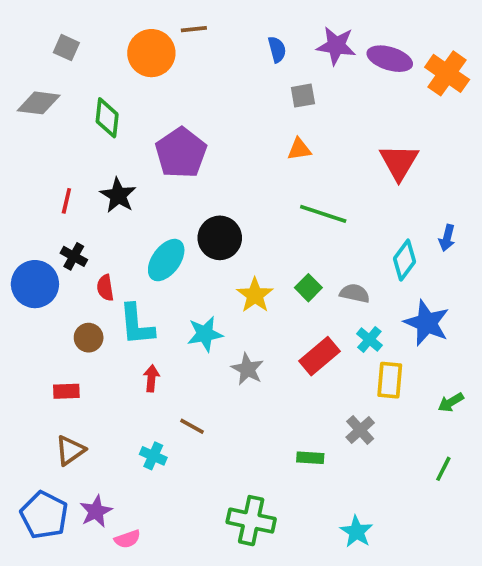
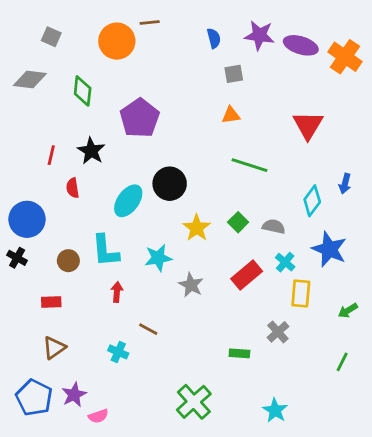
black cross: (74, 256) -> (17, 258), moved
red semicircle: (105, 288) -> (73, 188), moved
green cross: (251, 521) -> (194, 402), turned 36

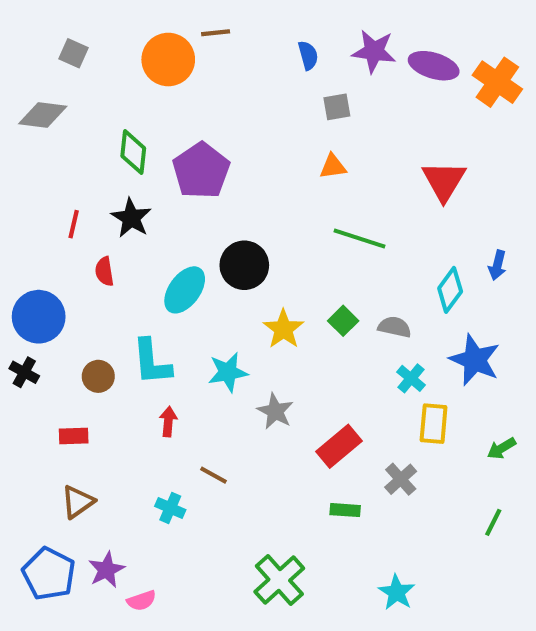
green diamond: (83, 91) -> (133, 152), moved
red rectangle: (247, 275) -> (339, 446), moved

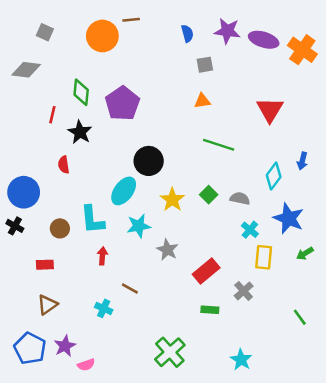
red line: (74, 224) -> (52, 115), moved
cyan ellipse: (185, 290) -> (124, 191), moved
green arrow: (501, 448) -> (305, 253), moved
green line: (493, 522) -> (300, 317), turned -63

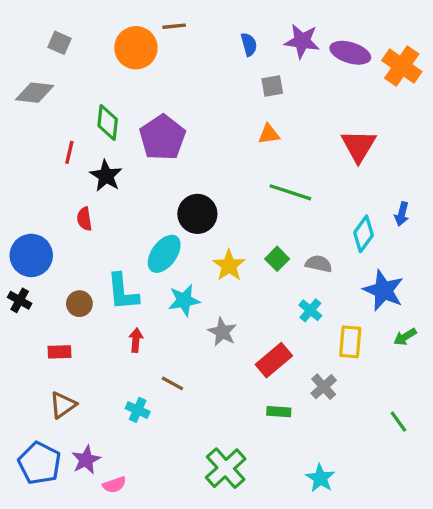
cyan cross: (250, 230) -> (310, 310), moved

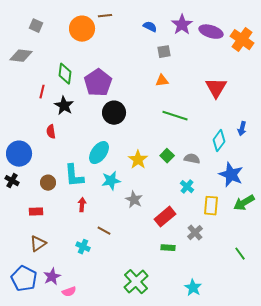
purple star: (302, 41) -> (182, 25), turned 30
blue semicircle: (249, 44) -> (150, 27), turned -48
black circle: (197, 214) -> (114, 113), moved
green arrow: (405, 337) -> (244, 203), size x1.5

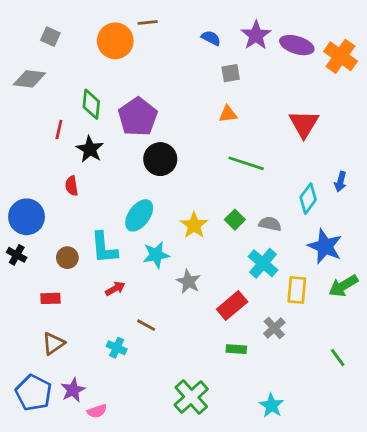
cyan cross: (187, 187) -> (263, 263), size x1.5
red arrow: (82, 205) -> (115, 289), turned 56

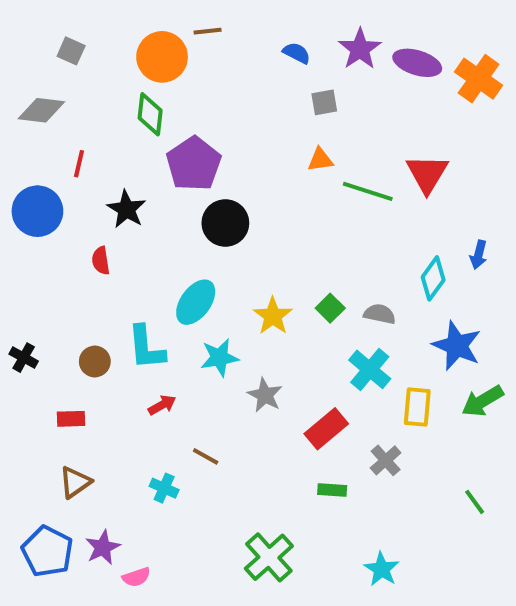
green diamond: (91, 104) -> (150, 114), moved
red line: (59, 130) -> (79, 164), moved
green line: (246, 163) -> (368, 191), moved
blue circle: (27, 217) -> (37, 211), moved

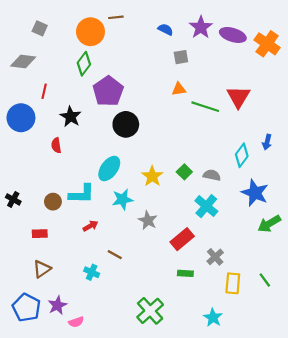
green diamond: (150, 114) -> (84, 64), turned 30
cyan L-shape: (146, 348) -> (82, 194), turned -84
yellow rectangle: (417, 407) -> (233, 283), moved

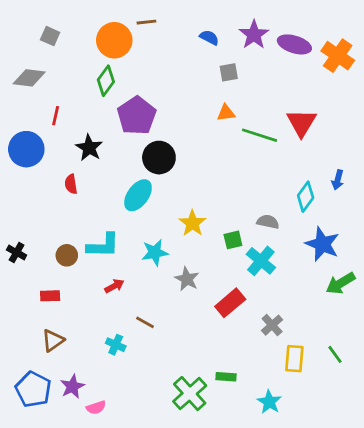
cyan ellipse: (109, 169) -> (138, 195), moved
green square: (184, 172) -> (233, 240), moved, turned 32
green rectangle: (185, 273) -> (226, 377), moved

